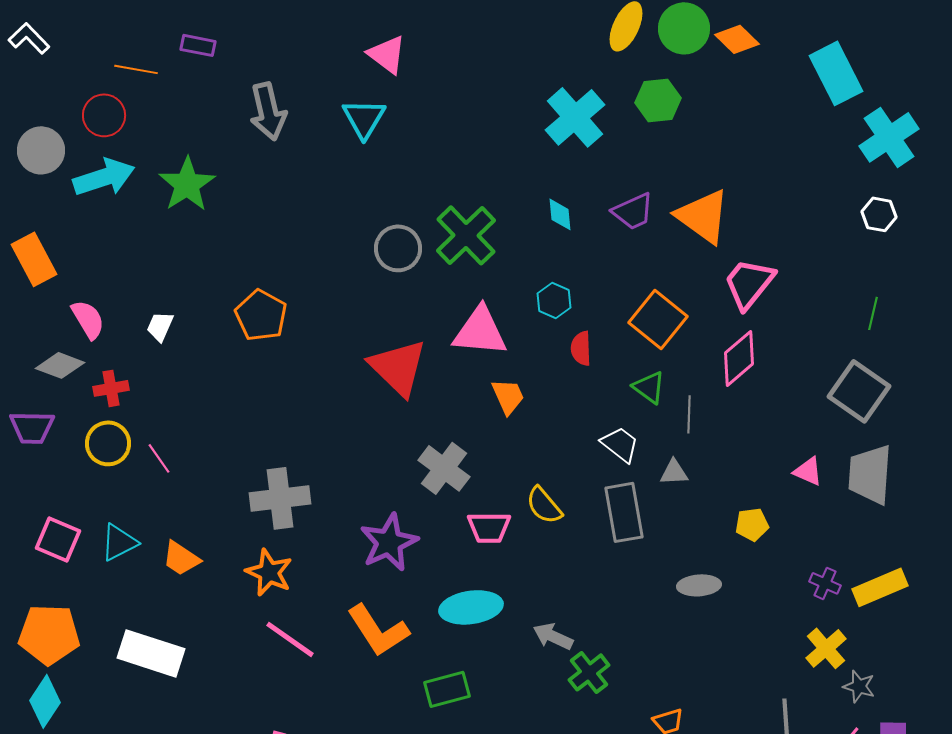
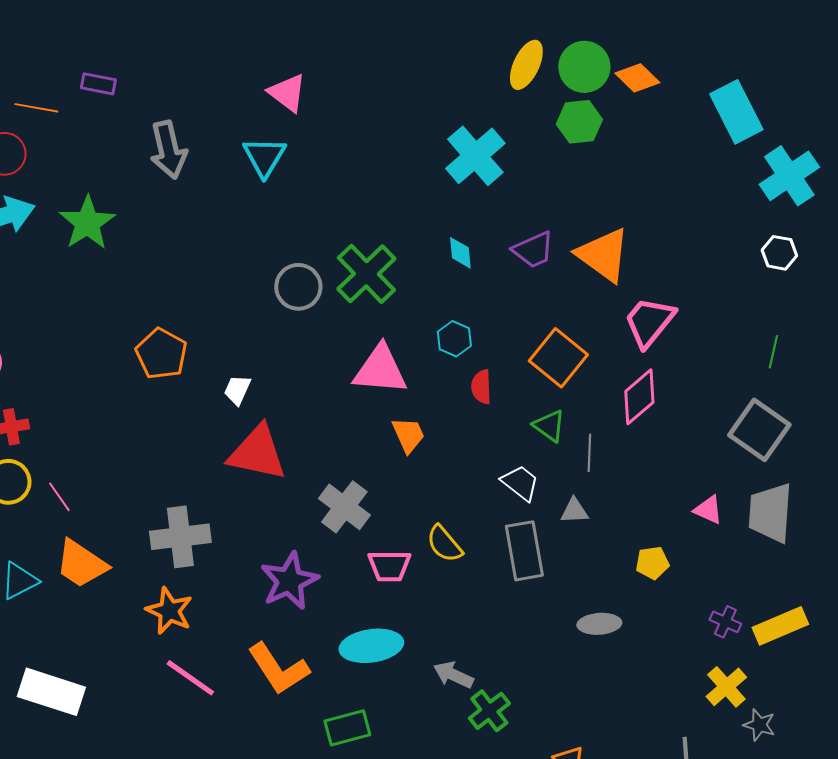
green hexagon: (658, 100) -> (579, 122), moved
white trapezoid: (160, 326) -> (237, 390), moved
red triangle: (398, 367) -> (257, 453), moved, turned -32
orange trapezoid: (181, 558) -> (81, 564), moved, size x1.4

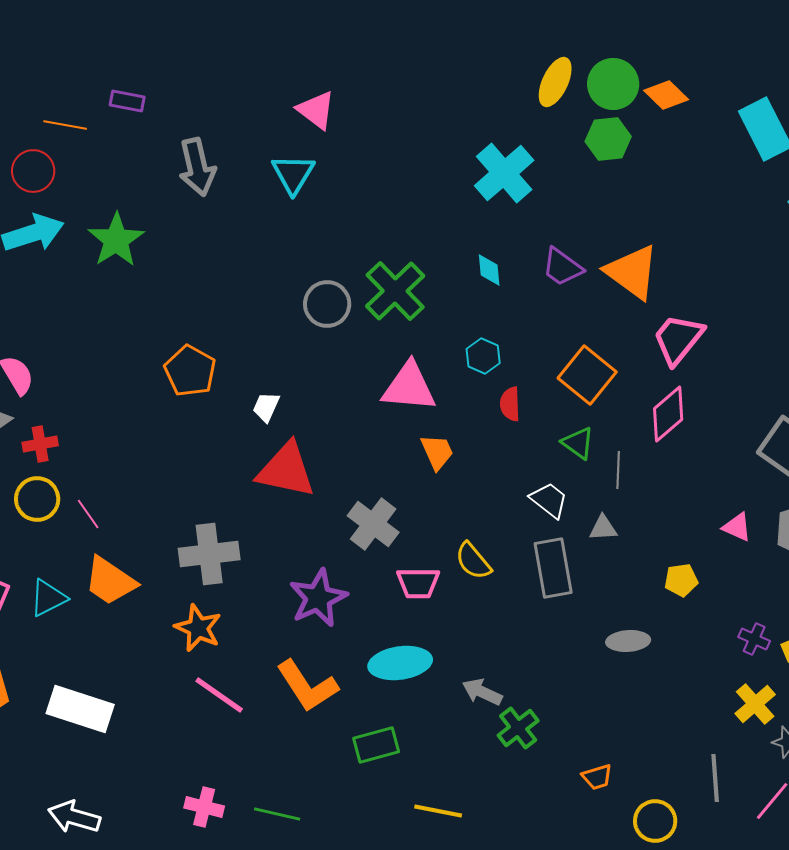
purple trapezoid: (533, 250) -> (562, 267), turned 60

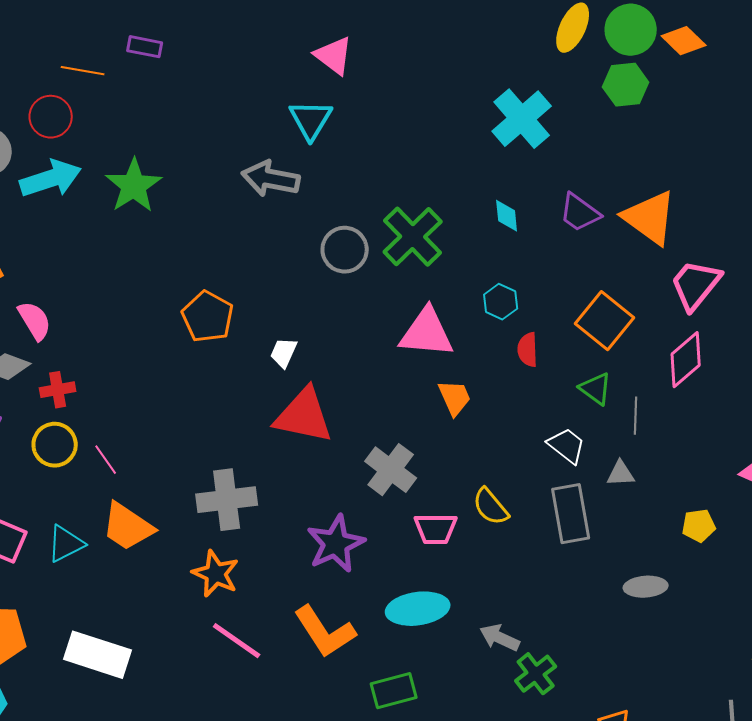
gray arrow: (197, 167) -> (271, 179), moved, turned 114

